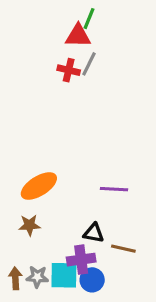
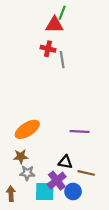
gray line: (89, 64) -> (62, 60), moved, turned -35
purple cross: (81, 260) -> (57, 181), turned -30
gray star: (37, 277) -> (27, 173), moved
blue circle: (92, 280) -> (73, 191), moved

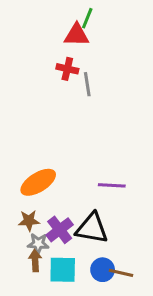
black triangle: (65, 162) -> (92, 228), size x1.6
brown line: (86, 173) -> (121, 273), moved
purple cross: (57, 181) -> (60, 230), moved
brown arrow: (11, 194) -> (35, 261), moved

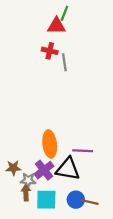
orange ellipse: (38, 182) -> (50, 144), moved, turned -65
purple line: (112, 185) -> (83, 151), moved
brown star: (29, 221) -> (13, 168), moved

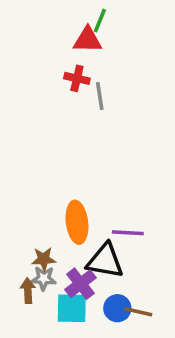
brown star: (13, 168) -> (44, 259), moved
purple cross: (44, 170) -> (80, 284), moved
brown arrow: (26, 193) -> (28, 291), moved

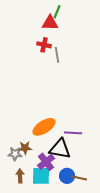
orange ellipse: (77, 222) -> (44, 127), turned 65
gray star: (44, 278) -> (15, 154), moved
brown arrow: (28, 291) -> (20, 176), moved

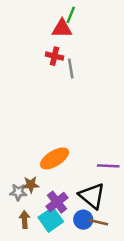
purple line: (73, 133) -> (108, 166), moved
black triangle: (60, 149) -> (92, 196), moved, turned 30
cyan square: (41, 176) -> (51, 220), turned -36

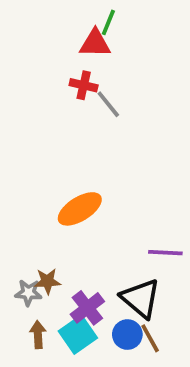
gray line: (71, 69) -> (108, 104), turned -30
orange ellipse: (55, 158) -> (80, 209), moved
brown line: (98, 222) -> (150, 338), turned 48

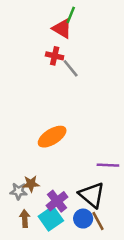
red triangle: (95, 43) -> (62, 29), turned 30

